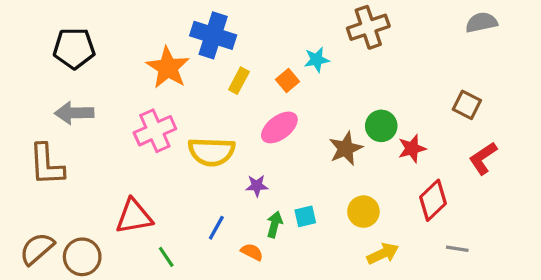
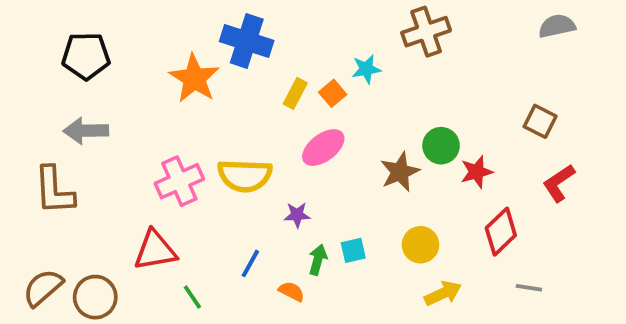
yellow rectangle: (239, 81) -> (295, 93), moved
pink cross: (155, 131) -> (179, 181), moved

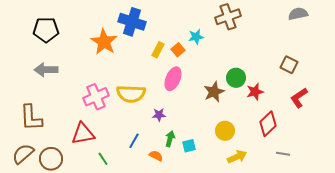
pink ellipse: (323, 148) -> (173, 79), turned -30
brown L-shape: (54, 191) -> (31, 118), moved
cyan square: (353, 250) -> (189, 146), moved

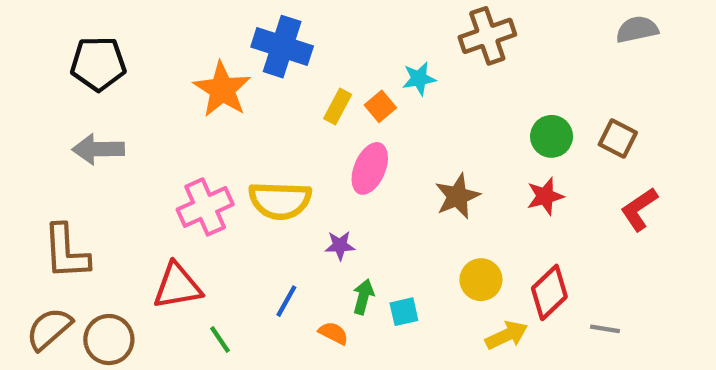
green circle: (236, 78) -> (552, 136), moved
red diamond: (268, 124) -> (549, 292), moved

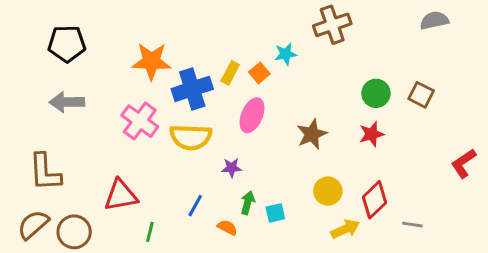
blue cross: (282, 47) -> (192, 89), moved, turned -36
orange star: (222, 89) -> (151, 61), turned -30
pink cross: (205, 207) -> (140, 121), moved, turned -30
red L-shape: (639, 209) -> (463, 163), moved
green line: (220, 340) -> (150, 232), turned 48

